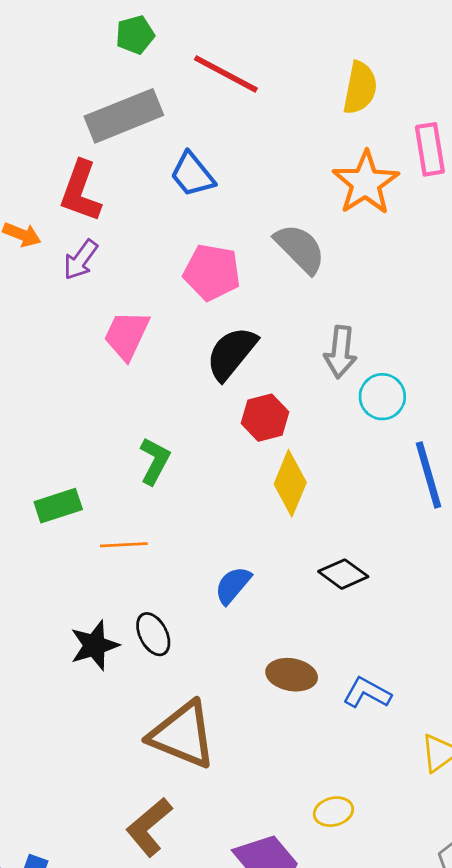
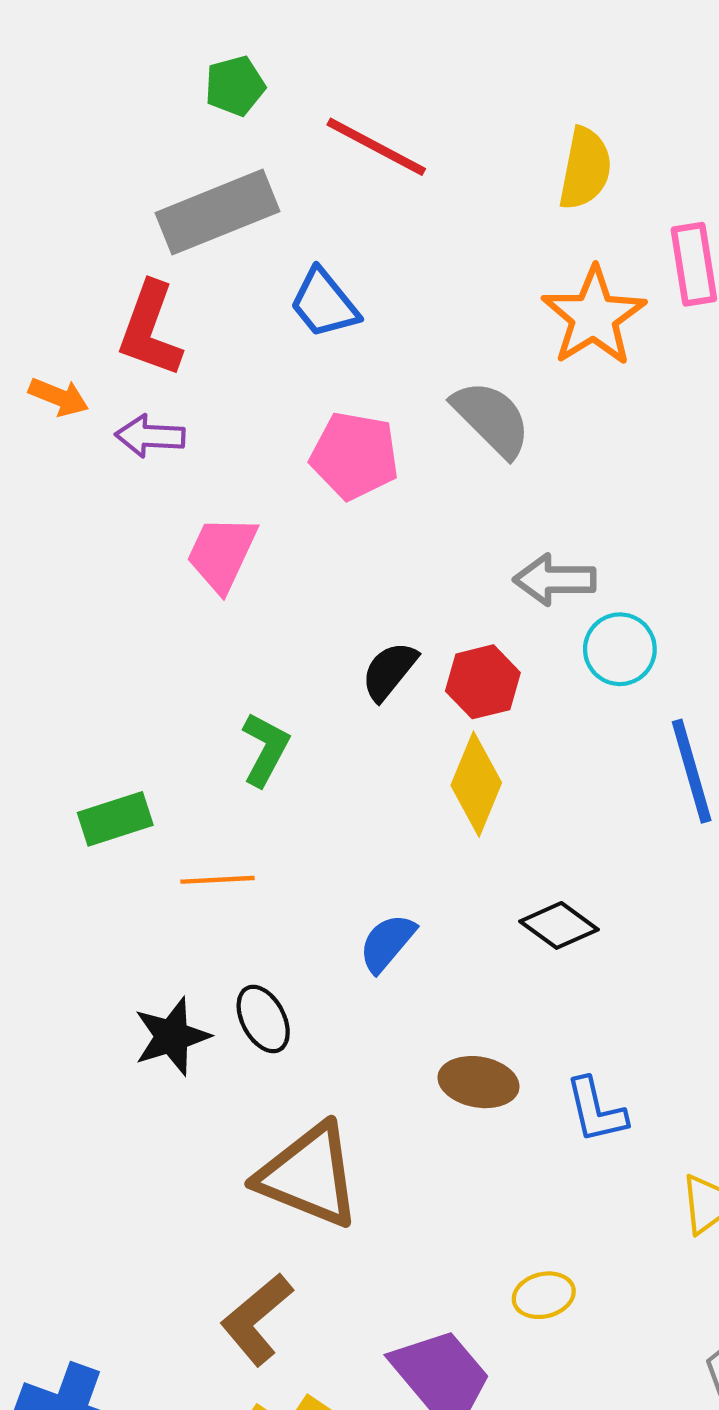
purple arrow: (81, 260) -> (150, 436), turned 57
gray arrow: (340, 352) -> (555, 580), turned 84
black semicircle: (231, 353) -> (389, 671), moved, size x0.7
red hexagon: (265, 418) -> (483, 682), moved
blue L-shape: (367, 693) -> (596, 1110), turned -132

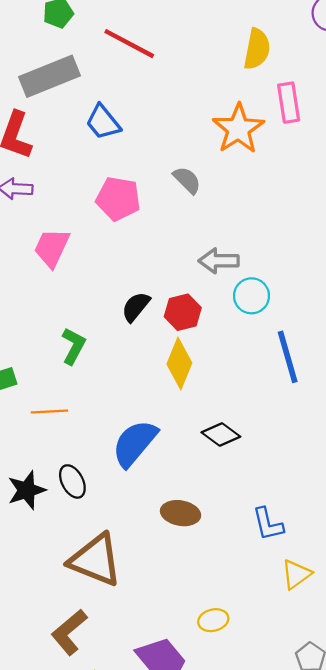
yellow semicircle: (585, 169) -> (257, 49), moved
gray semicircle: (492, 419) -> (187, 180), size x0.7
blue semicircle: (387, 943) -> (135, 443), size x1.6
blue L-shape: (596, 1110) -> (268, 524), moved

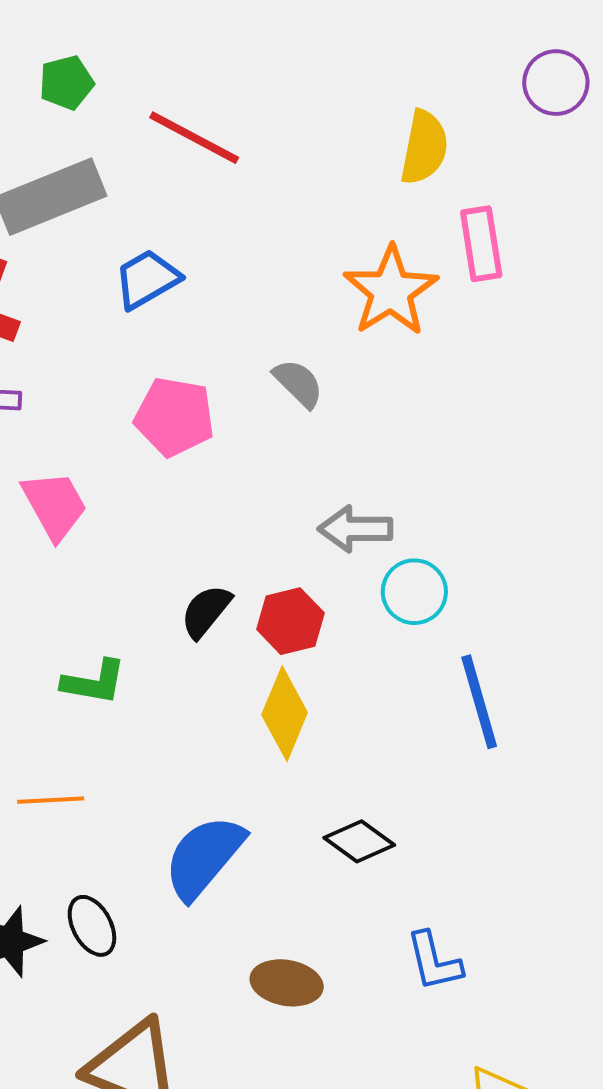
blue trapezoid: (103, 122) -> (147, 279), turned 99
pink trapezoid: (52, 248) -> (55, 505), turned 126
green L-shape: (73, 346) -> (94, 682), turned 72
blue L-shape: (268, 524) -> (434, 961), moved

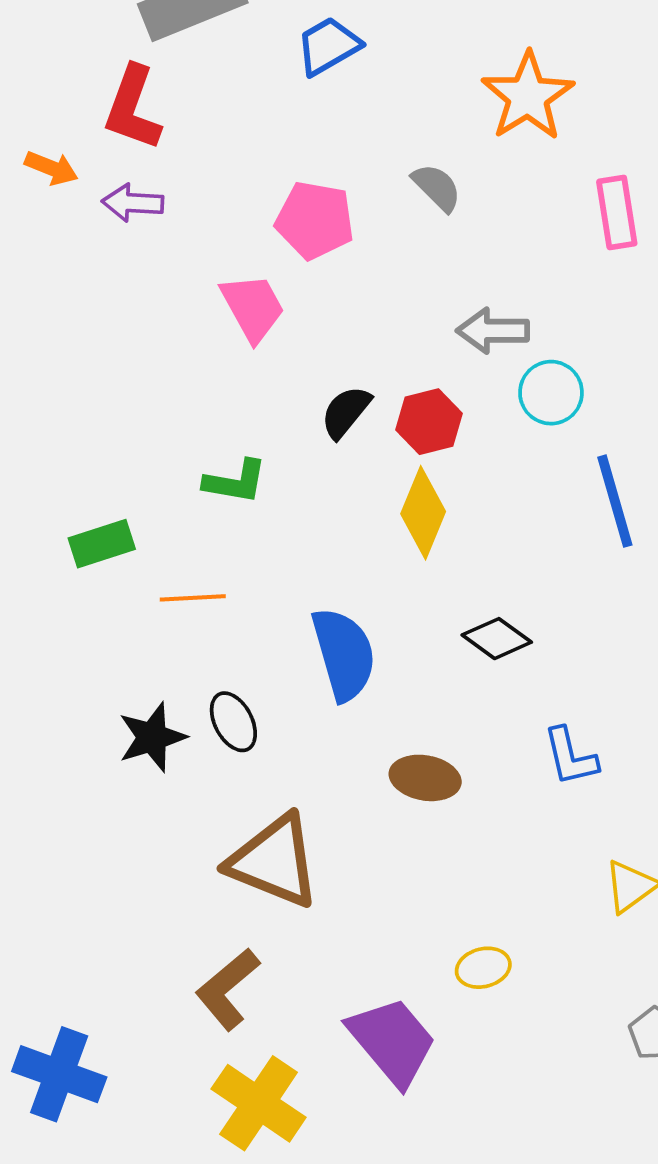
pink rectangle: (481, 244) -> (617, 213), moved
blue trapezoid: (147, 279) -> (328, 46), moved
pink trapezoid: (55, 505) -> (253, 307), moved
blue semicircle: (204, 857) -> (344, 654), turned 124

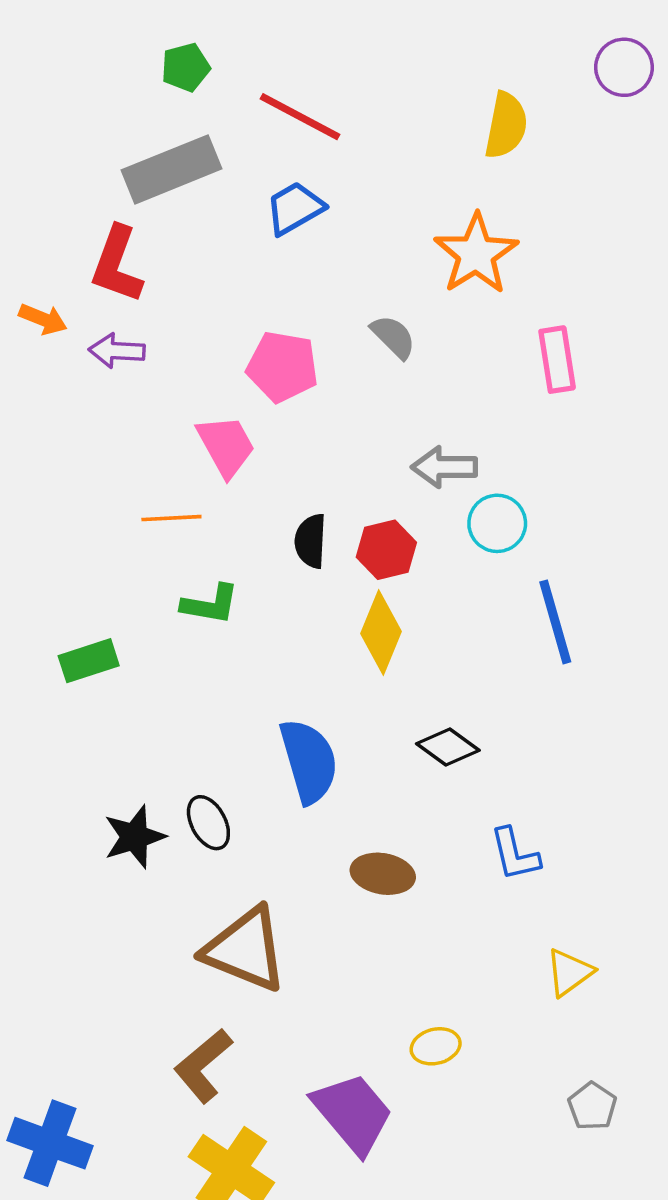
black semicircle: (346, 412) -> (311, 541), turned -36
orange line: (193, 598) -> (171, 518), moved

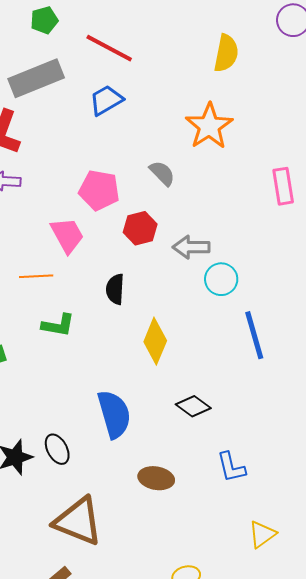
pink rectangle: (557, 360) -> (283, 186), moved
red hexagon: (386, 550) -> (140, 228), moved

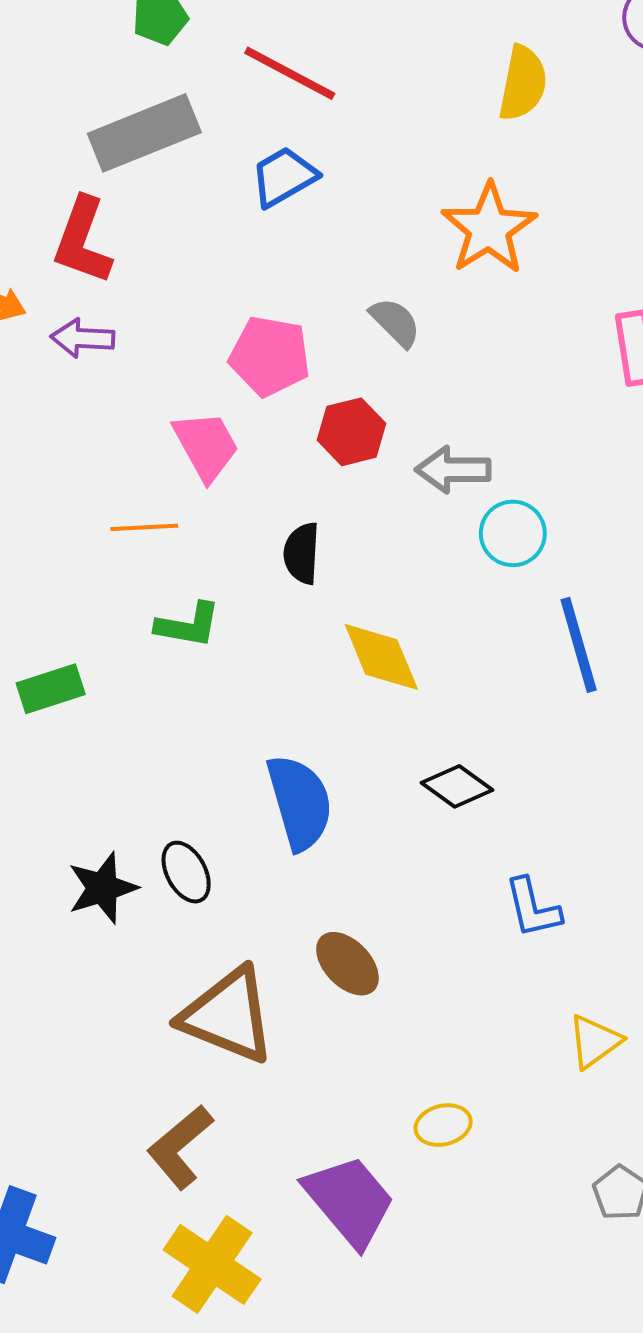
yellow diamond: (155, 341) -> (381, 657), turned -45
brown ellipse: (156, 478) -> (347, 964), moved, turned 36

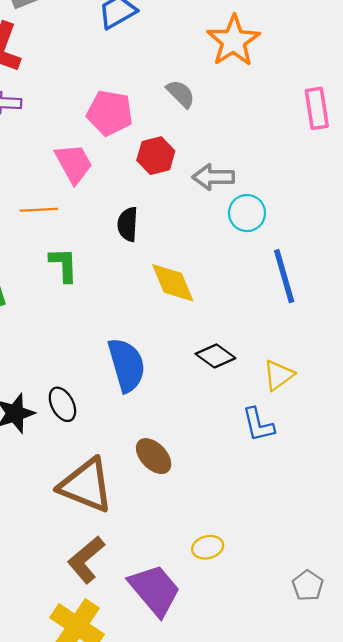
green L-shape: (188, 625) -> (64, 265), turned -102
yellow triangle: (594, 1041) -> (278, 375), moved
brown L-shape: (180, 1147) -> (86, 560), moved

